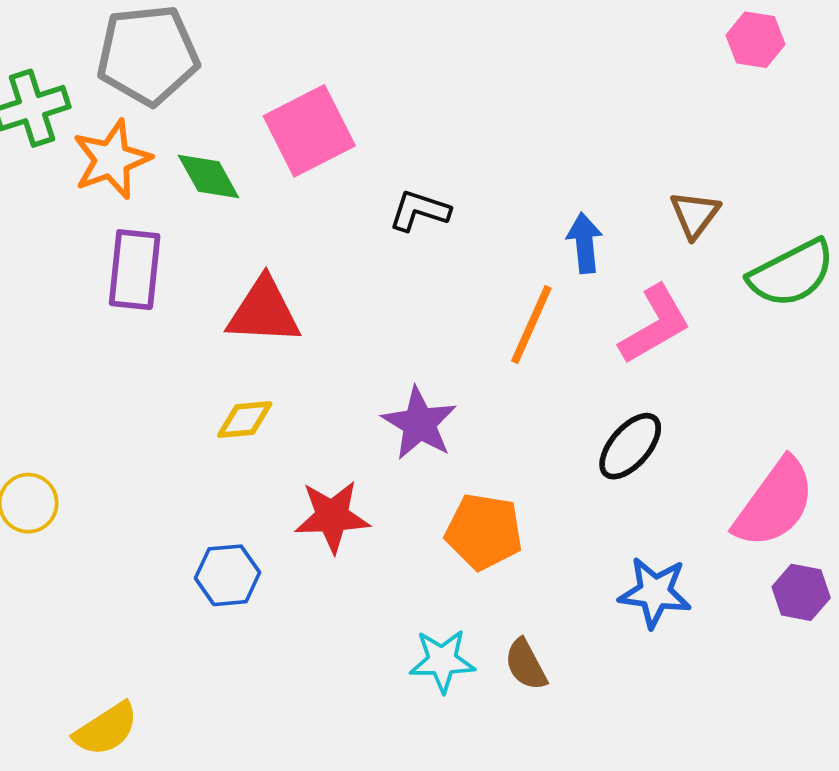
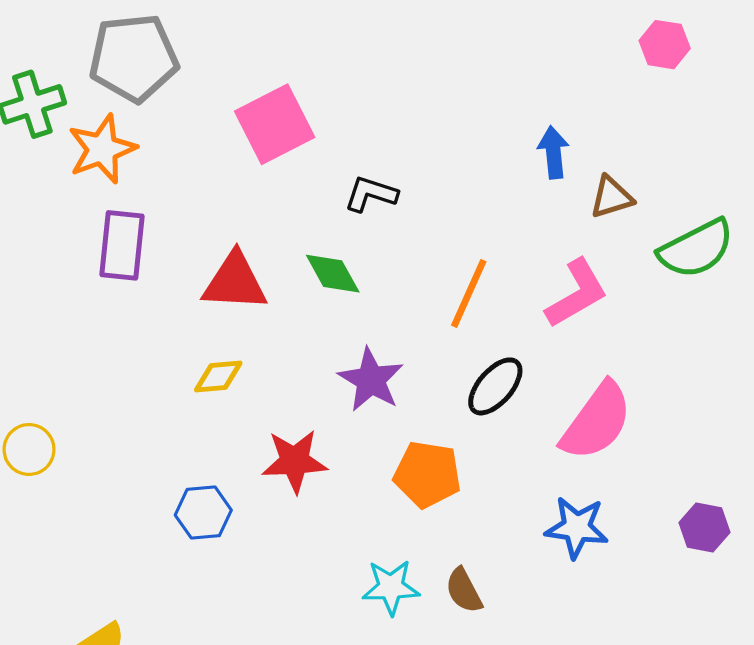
green diamond: (209, 176) -> (333, 274), moved
brown triangle: (695, 214) -> (612, 197), turned 36
blue arrow: (585, 243) -> (553, 152), moved
black ellipse: (630, 446) -> (495, 386), moved
pink semicircle: (774, 503) -> (597, 421), moved

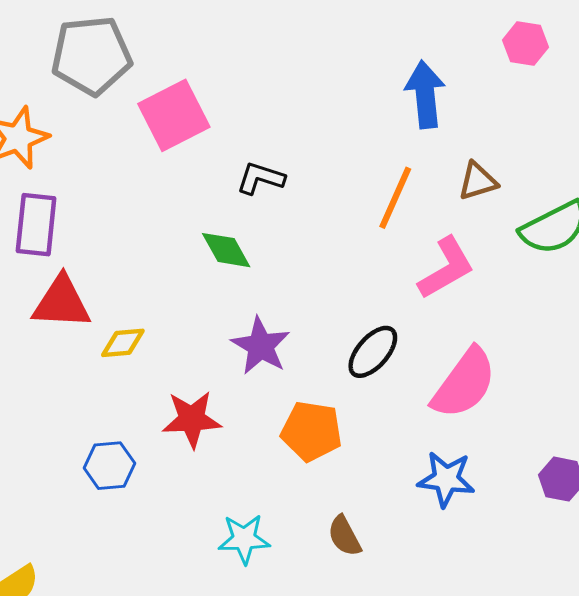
gray pentagon: (134, 58) -> (91, 56), moved
blue arrow: (553, 152) -> (425, 94), moved, size x1.4
red triangle: (235, 282) -> (62, 302), moved
orange line: (469, 293) -> (395, 198), moved
cyan star: (391, 587) -> (244, 539), moved

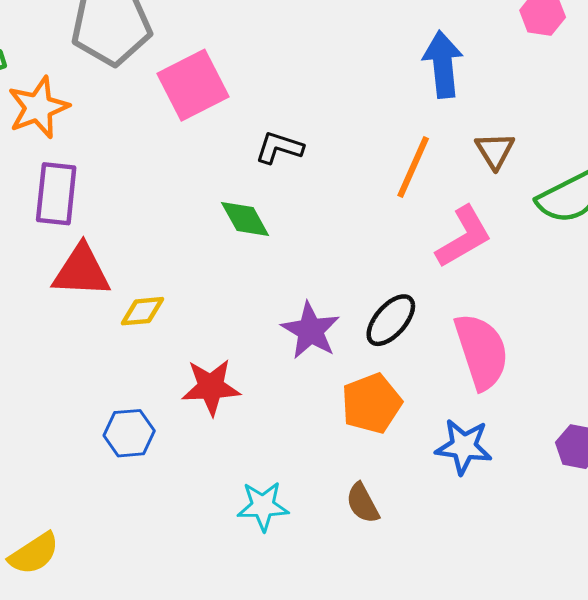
brown triangle: (478, 181) -> (495, 151), turned -45
purple star: (261, 346) -> (311, 331), moved
pink semicircle: (464, 383) -> (482, 351), turned -54
orange pentagon: (311, 431) -> (371, 403), moved, turned -30

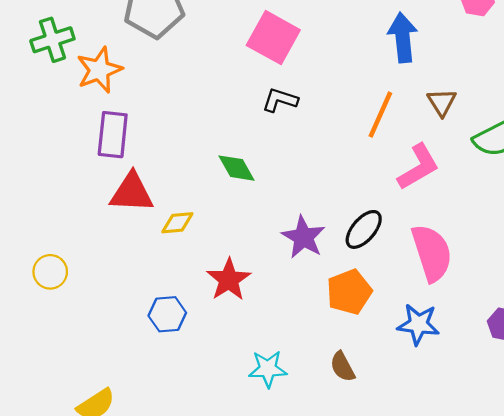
pink square: (193, 85) -> (273, 38), moved, turned -34
green diamond: (245, 219) -> (237, 168), moved
red star: (211, 387) -> (229, 280), turned -30

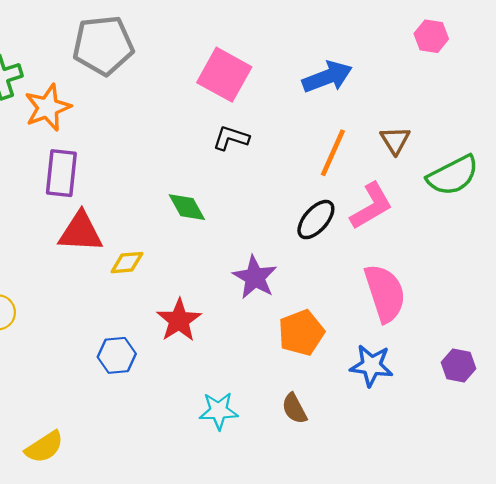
blue arrow: (403, 38) -> (327, 77), moved, turned 75
black ellipse: (364, 229) -> (316, 220), moved

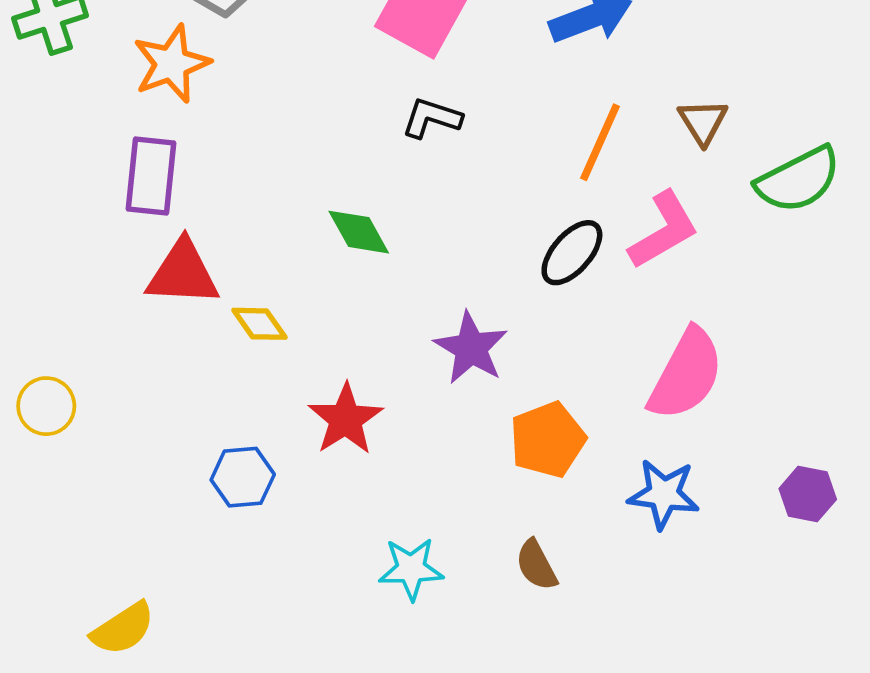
orange star: (48, 108) -> (172, 64), moved
yellow diamond: (127, 263) -> (260, 324), turned 60
pink semicircle: (385, 293) -> (686, 374), turned 46

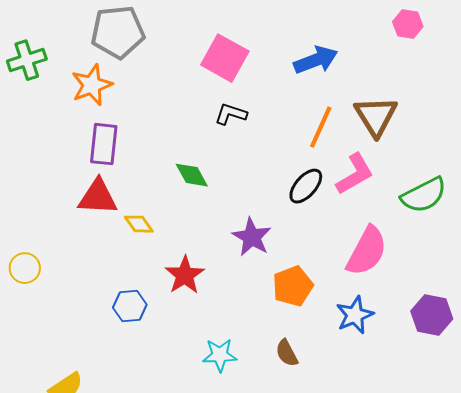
brown triangle: (703, 122) -> (376, 116), size x1.6
purple rectangle: (151, 176) -> (104, 144), moved
green semicircle: (798, 180) -> (424, 195), moved
blue star: (664, 494) -> (355, 315), turned -30
purple hexagon: (808, 494) -> (432, 315), size x1.4

